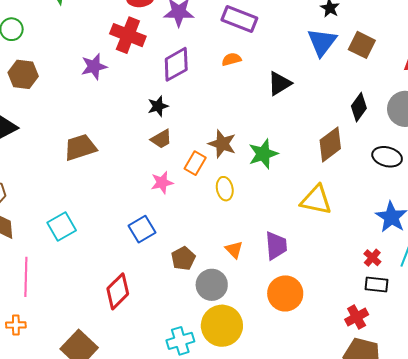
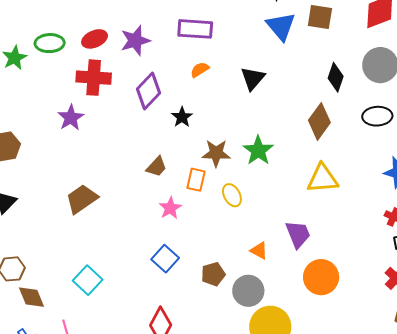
black star: (158, 106) -> (182, 117), moved
brown pentagon: (183, 258) -> (213, 274), turned 30

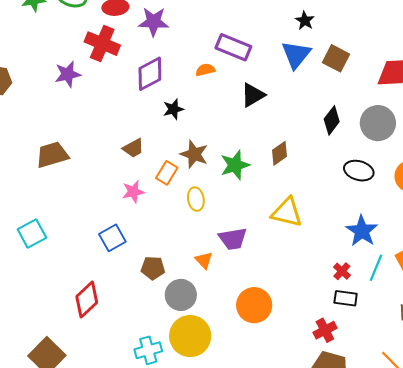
purple rectangle: (195, 29) -> (233, 47), moved
brown diamond: (319, 121) -> (280, 153), moved, size x0.7
purple trapezoid: (298, 234) -> (233, 239), moved, turned 84

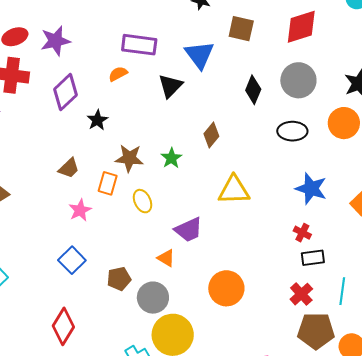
blue triangle: (296, 55) -> (199, 55), moved
green star: (235, 165) -> (171, 158), size x0.7
cyan line: (376, 268) -> (342, 291), moved

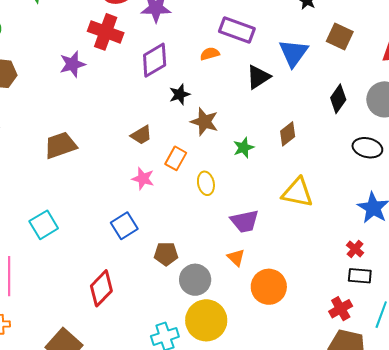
brown star: (129, 158) -> (204, 122), moved
pink star: (80, 210) -> (143, 179), turned 30
orange triangle: (166, 258) -> (236, 258), moved

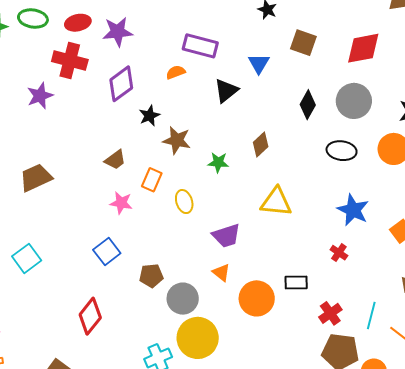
blue triangle: (293, 53) -> (259, 63), size x0.7
green star: (244, 148) -> (218, 162), turned 30
black rectangle: (360, 276) -> (296, 282), moved

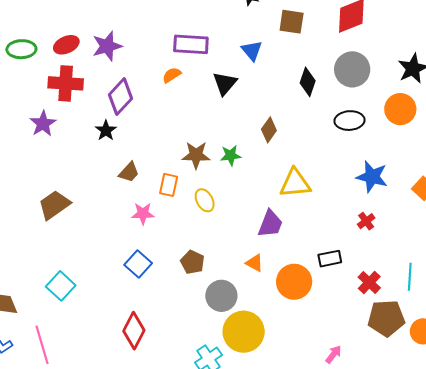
black star: (149, 116) -> (106, 130), moved
brown star: (177, 140) -> (196, 155), moved
purple trapezoid: (226, 236) -> (270, 224), moved, turned -40
red cross: (339, 253) -> (366, 221), turned 30
brown pentagon: (151, 276) -> (193, 262), moved, turned -30

